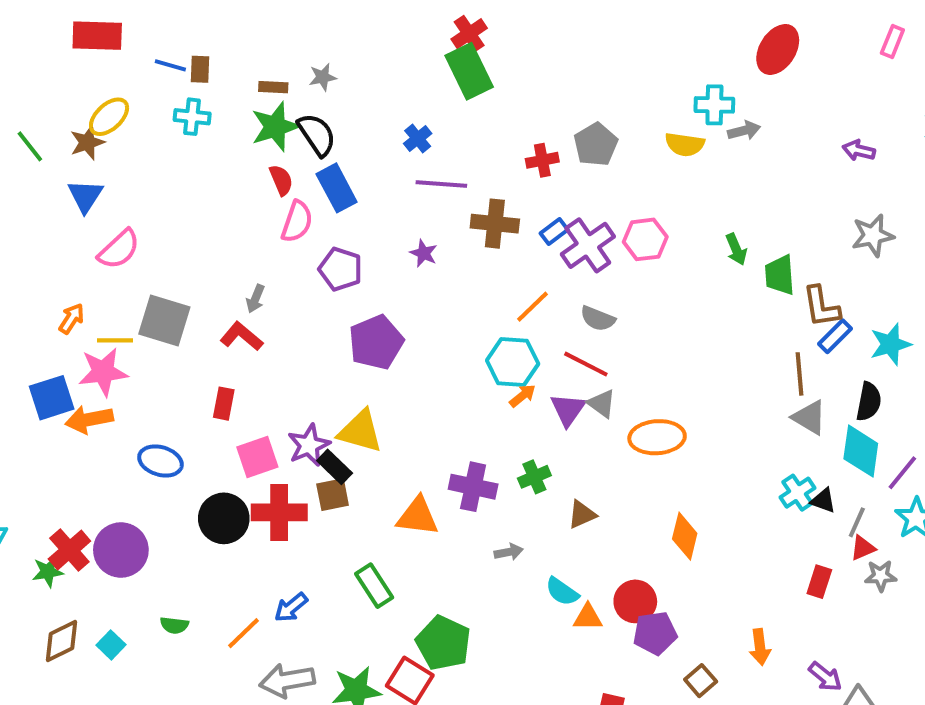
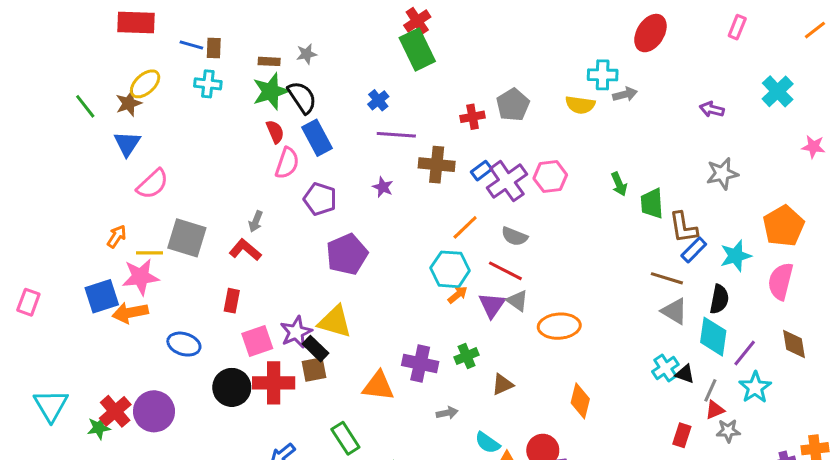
brown line: (799, 374) -> (667, 278), turned -68

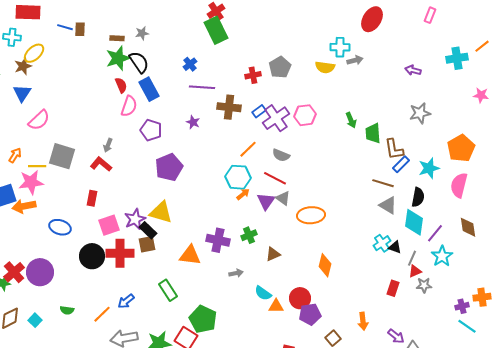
orange line: (815, 30) -> (482, 46), moved
cyan cross: (208, 84) -> (12, 37), moved
cyan cross: (778, 91) -> (457, 58), turned 35

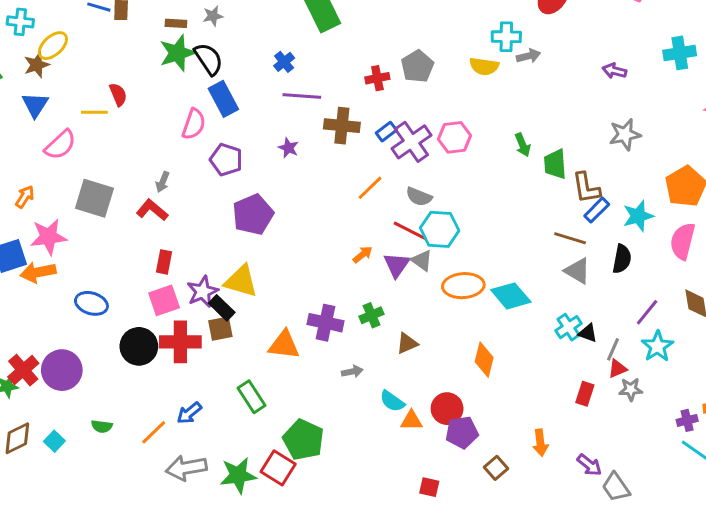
red semicircle: (121, 85) -> (118, 94), moved
yellow line: (37, 166) -> (94, 112), moved
cyan hexagon: (238, 177) -> (440, 229), moved
red rectangle: (92, 198) -> (164, 262), moved
cyan diamond: (414, 222) -> (511, 296), moved, turned -48

